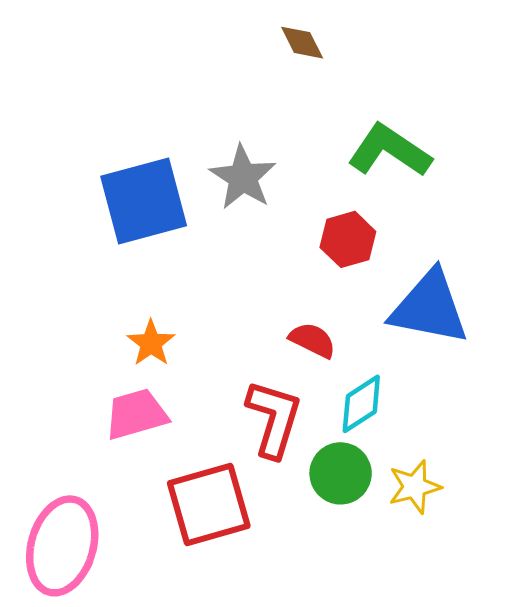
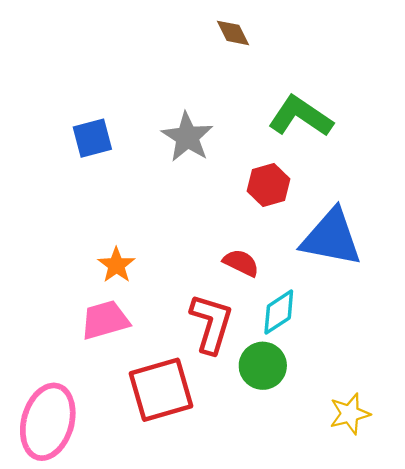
blue square: (144, 201) -> (92, 138), moved, size x0.6
yellow star: (415, 487) -> (350, 414), moved

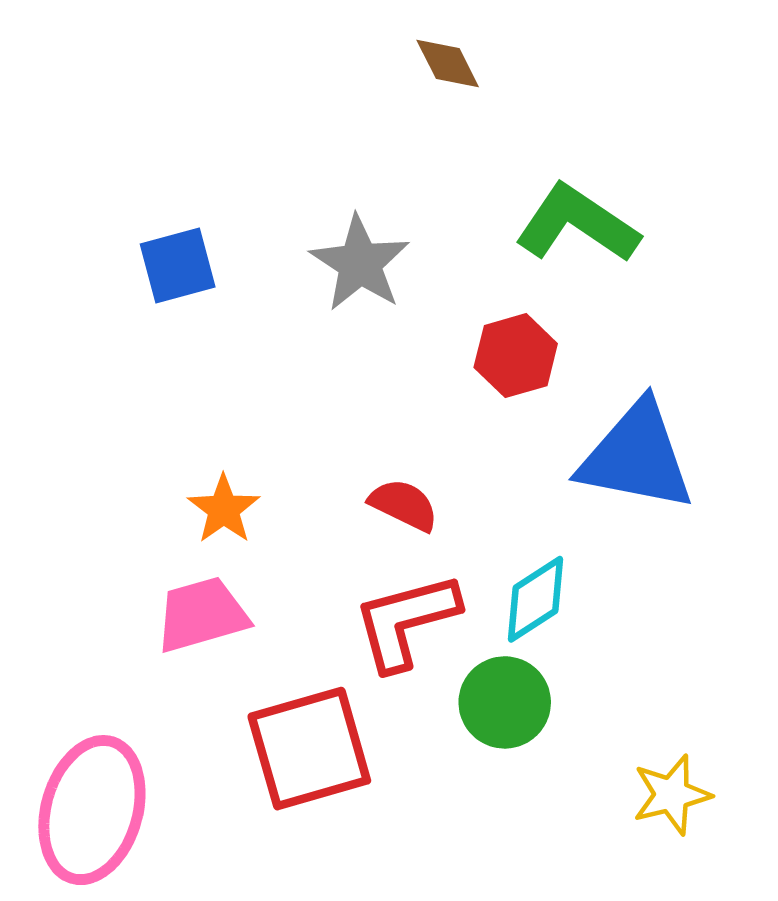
red semicircle: (241, 263) -> (404, 505), moved
red L-shape: (211, 323) -> (406, 621), turned -122

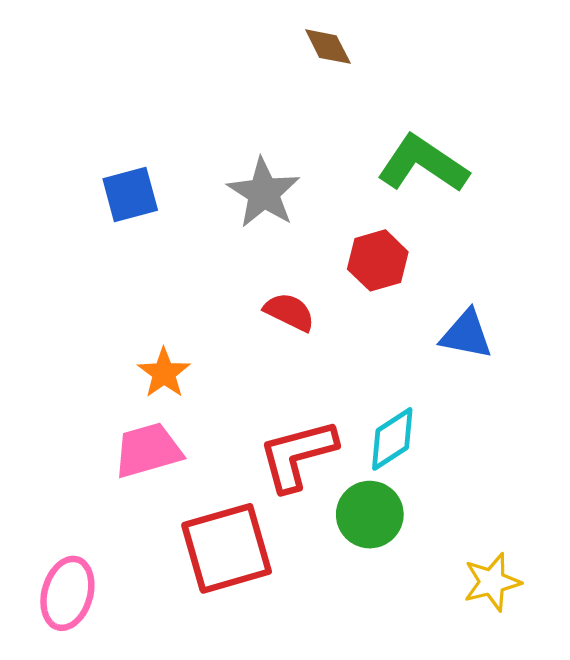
blue triangle: (636, 457) -> (466, 334), size x0.6
red semicircle: (404, 505) -> (289, 312), moved
pink ellipse: (92, 810) -> (67, 593), size x0.7

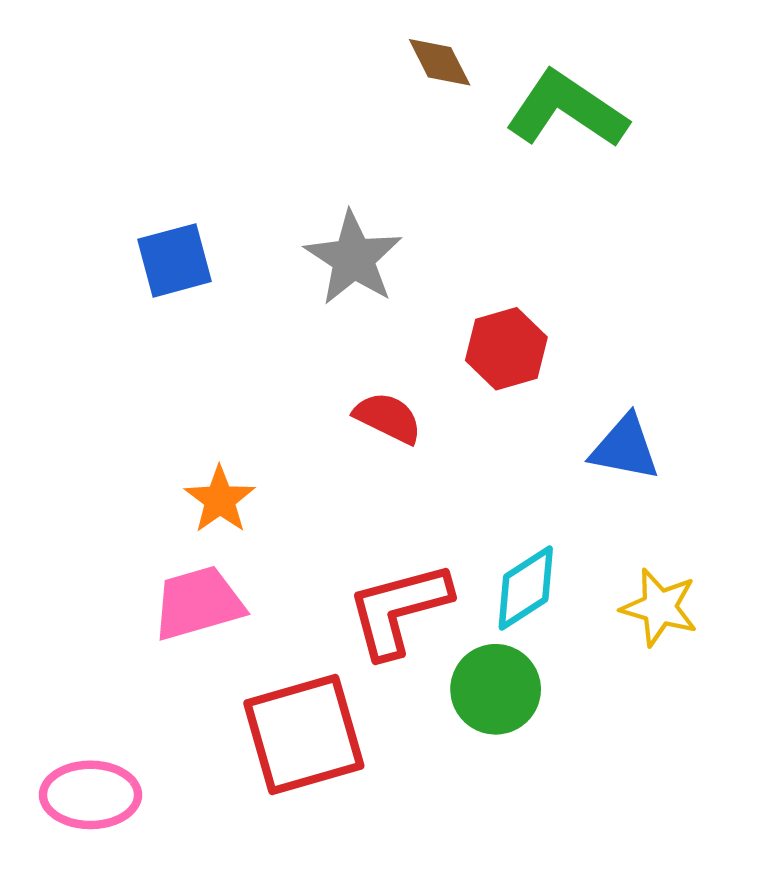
green L-shape: (423, 164) -> (567, 110), moved
yellow star: (492, 582) -> (659, 607), moved, turned 30
pink ellipse: (67, 593) -> (90, 795), turned 74

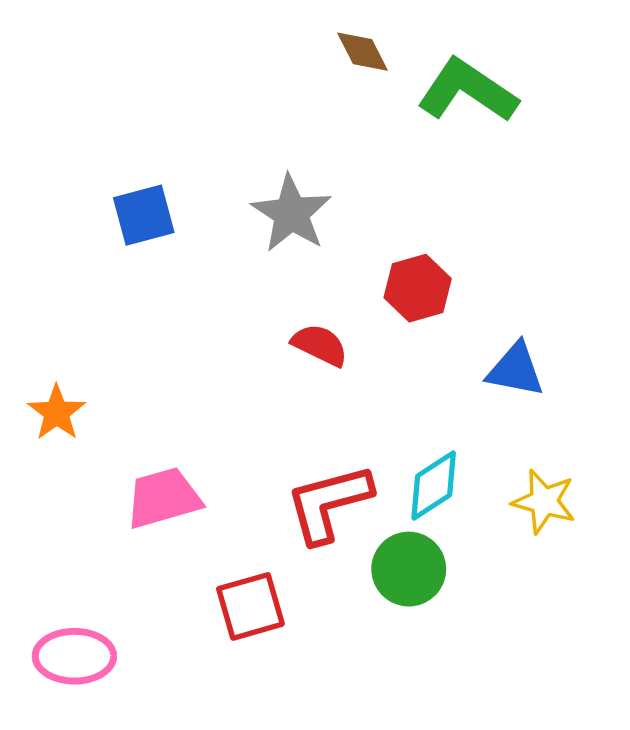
orange star: (220, 500) -> (57, 413), moved
red square: (304, 735) -> (250, 606), size x0.7

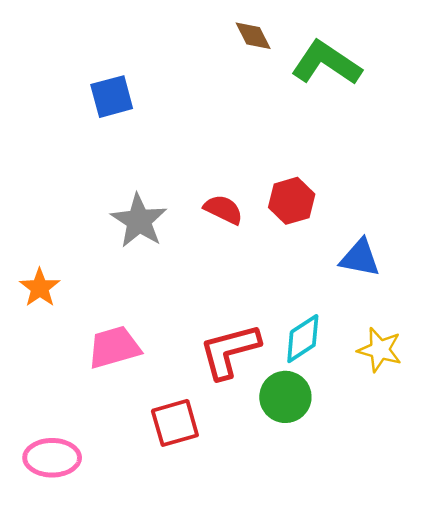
gray star: (291, 213) -> (139, 221), moved
blue square: (144, 215) -> (112, 97), moved
red semicircle: (320, 345) -> (223, 210), moved

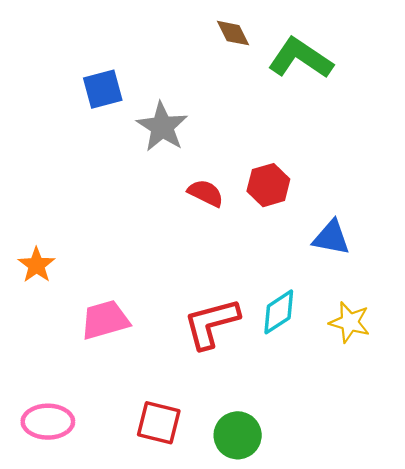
gray star: (139, 221) -> (162, 127), moved
green circle: (285, 397) -> (238, 435), moved
red square: (175, 423) -> (159, 423), moved, turned 30

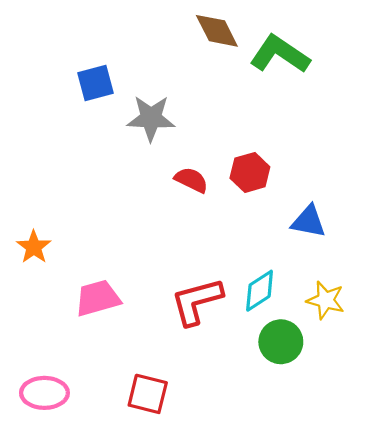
brown diamond: (233, 33) -> (217, 31), size x1.4
gray star: (162, 127) -> (151, 118), turned -30
green circle: (238, 435) -> (281, 342), moved

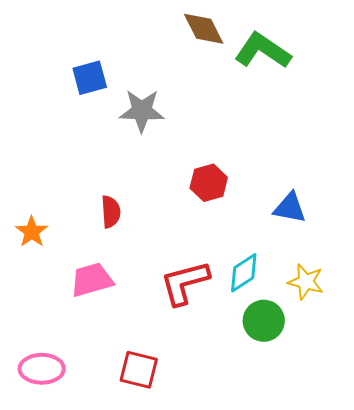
red hexagon: (250, 172) -> (209, 183), moved
red semicircle: (191, 180) -> (111, 212), moved, turned 60

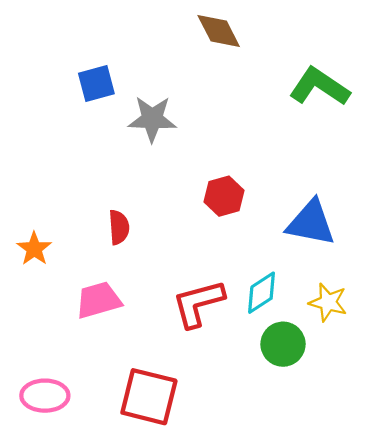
green L-shape: (263, 51) -> (319, 87), moved
blue triangle: (290, 208) -> (311, 223), size x1.4
red square: (139, 370) -> (149, 397), size x1.4

